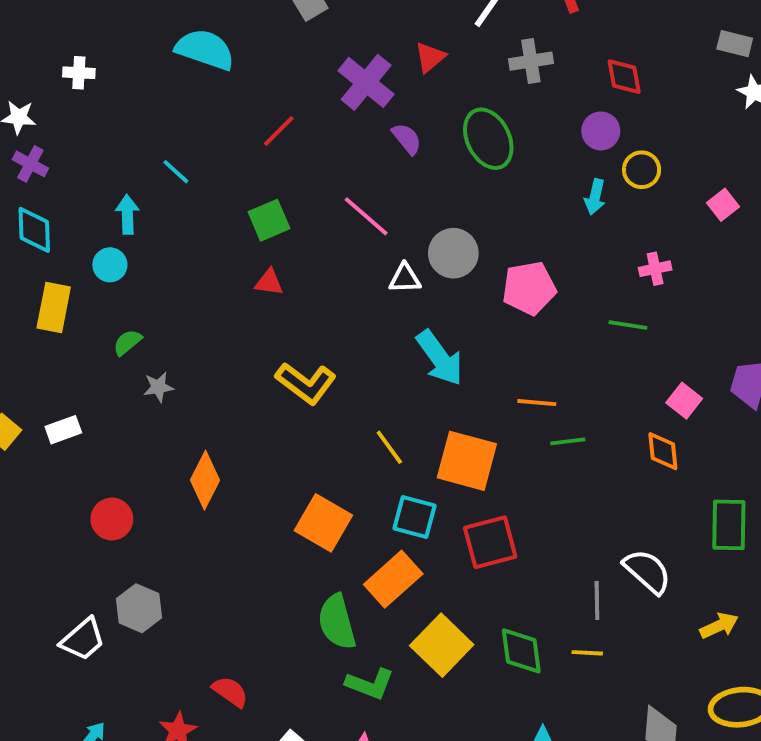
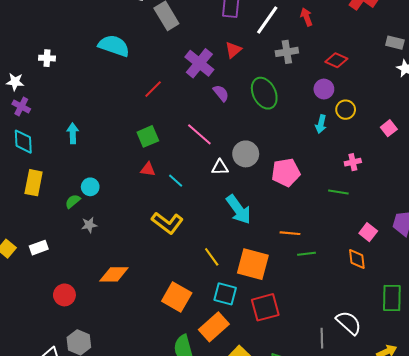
red diamond: (624, 77) -> (336, 60), turned -55
cyan line: (176, 172) -> (176, 181), moved
cyan circle: (110, 265) -> (90, 187), moved
orange diamond: (205, 480) -> (114, 274), turned 64

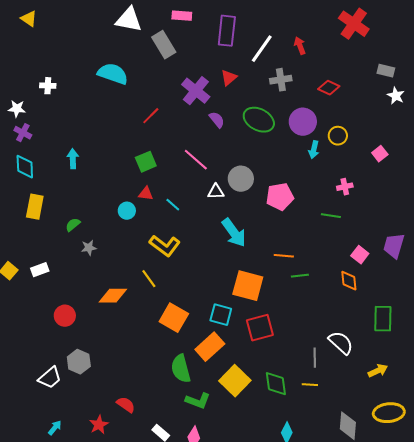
purple circle: (324, 89) -> (303, 122), moved, size x1.4
green ellipse: (264, 93) -> (259, 120), turned -36
cyan circle: (90, 187) -> (127, 211), moved
yellow line: (212, 257) -> (149, 279), moved

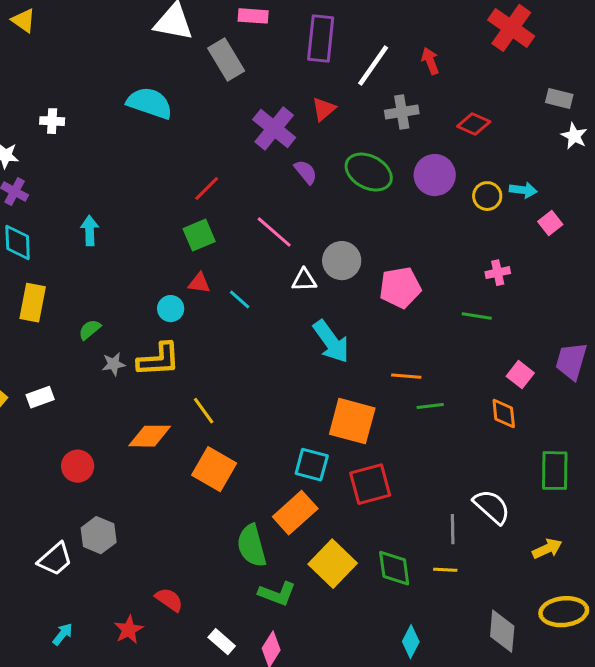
red line: (151, 116) -> (207, 189), moved
cyan arrow: (314, 150) -> (523, 190), moved, turned -96
yellow L-shape: (165, 246) -> (159, 360), moved, turned -40
orange square: (174, 318) -> (214, 469), moved

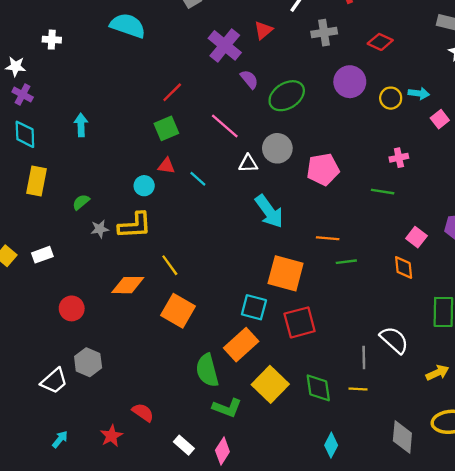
green ellipse: (369, 172) -> (287, 96), moved, turned -60

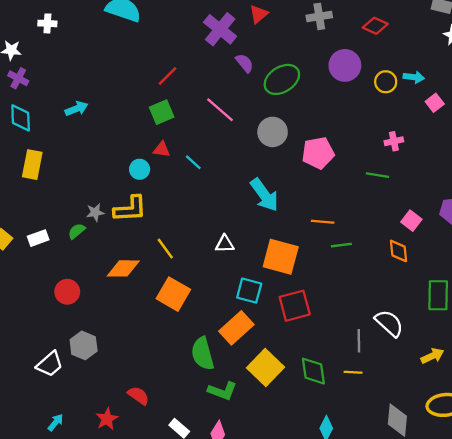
cyan arrow: (81, 125) -> (77, 109), turned 70
white triangle: (248, 163) -> (225, 244), moved
green semicircle: (81, 202) -> (77, 231), moved

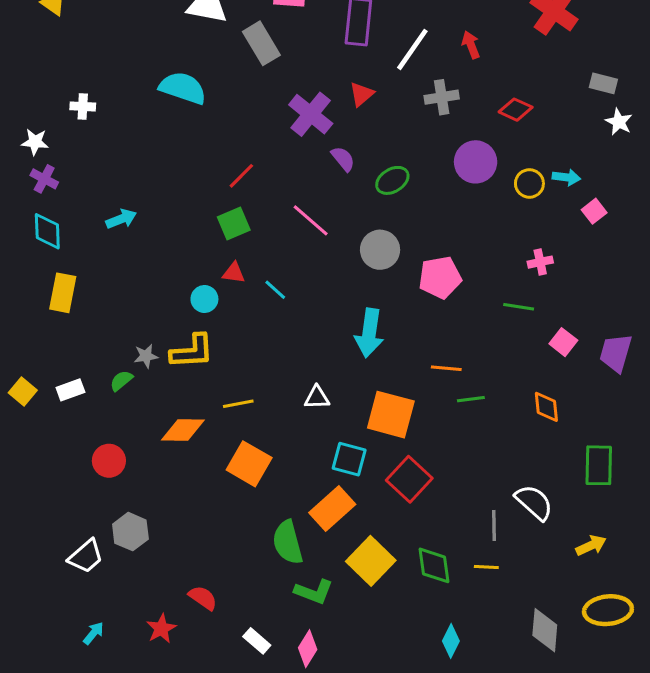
green ellipse: (282, 79) -> (392, 180), size x0.7
cyan arrow: (264, 195) -> (369, 333), turned 44
pink square: (411, 221) -> (563, 342), moved
yellow line: (165, 249) -> (238, 404), turned -65
red square: (295, 306) -> (409, 479), turned -32

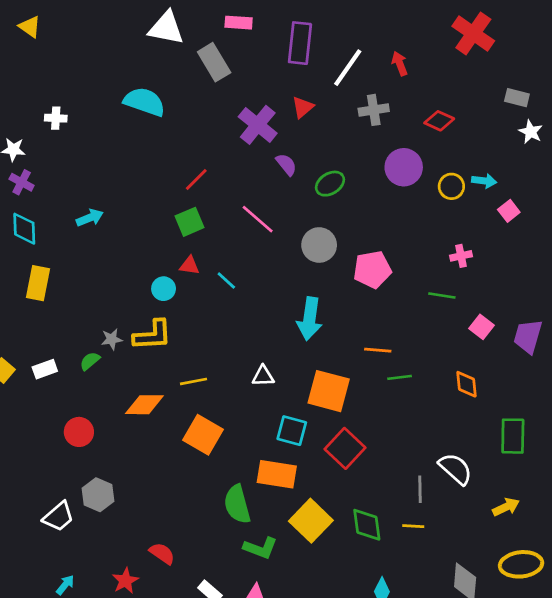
orange rectangle: (332, 508) -> (277, 474), turned 51

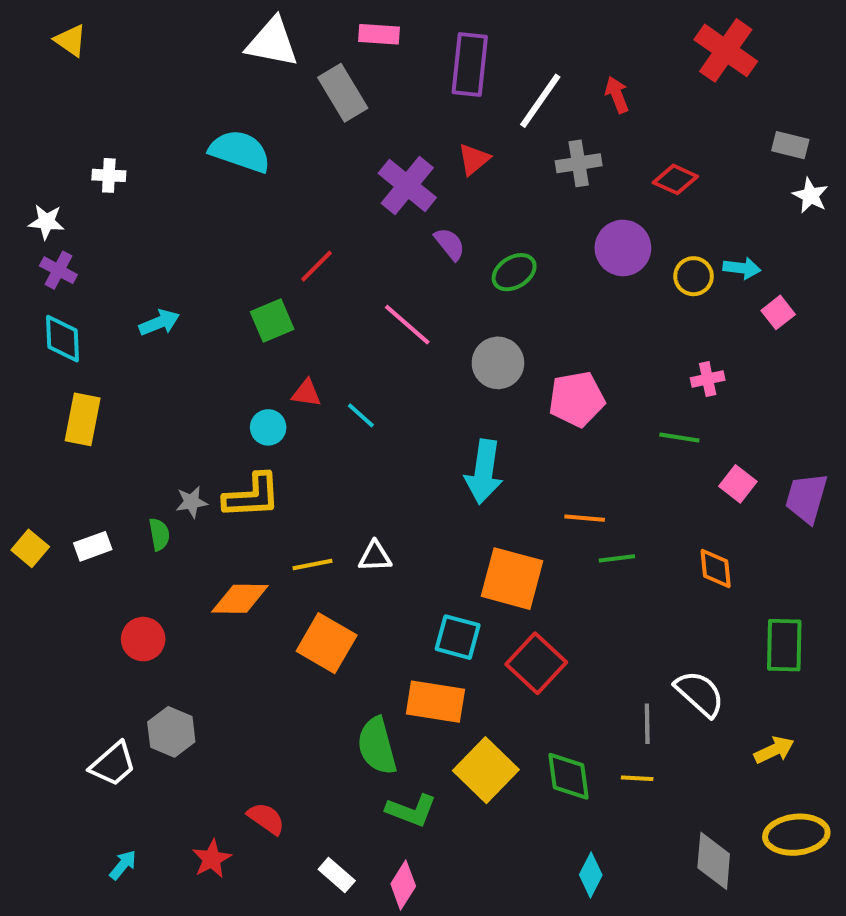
green square: (189, 222) -> (272, 321), moved
green semicircle: (90, 361) -> (159, 534), turned 120
white triangle: (263, 376) -> (375, 556), moved

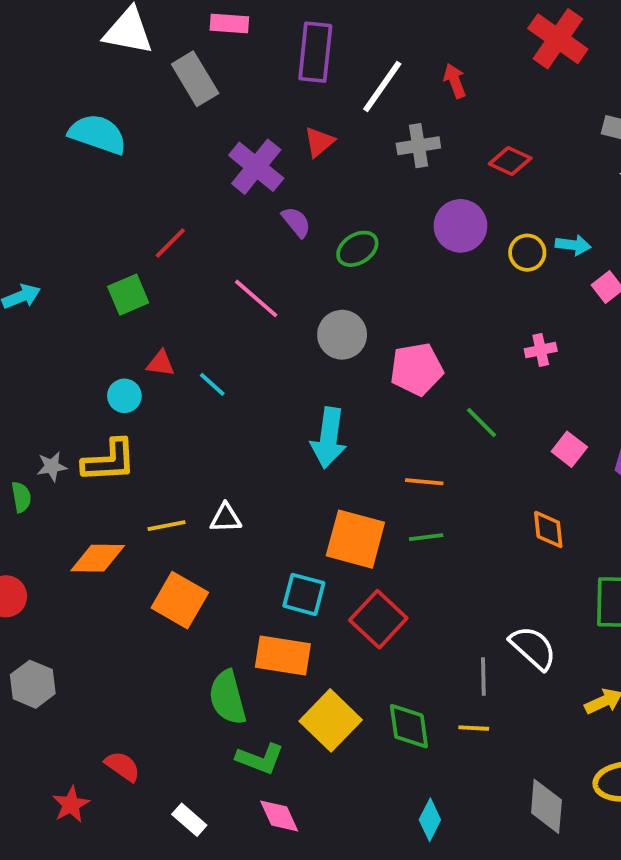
green line: (679, 437) -> (481, 423), moved, turned 36
green line: (617, 558) -> (426, 537), moved
pink diamond: (403, 885) -> (279, 816), moved, turned -57

